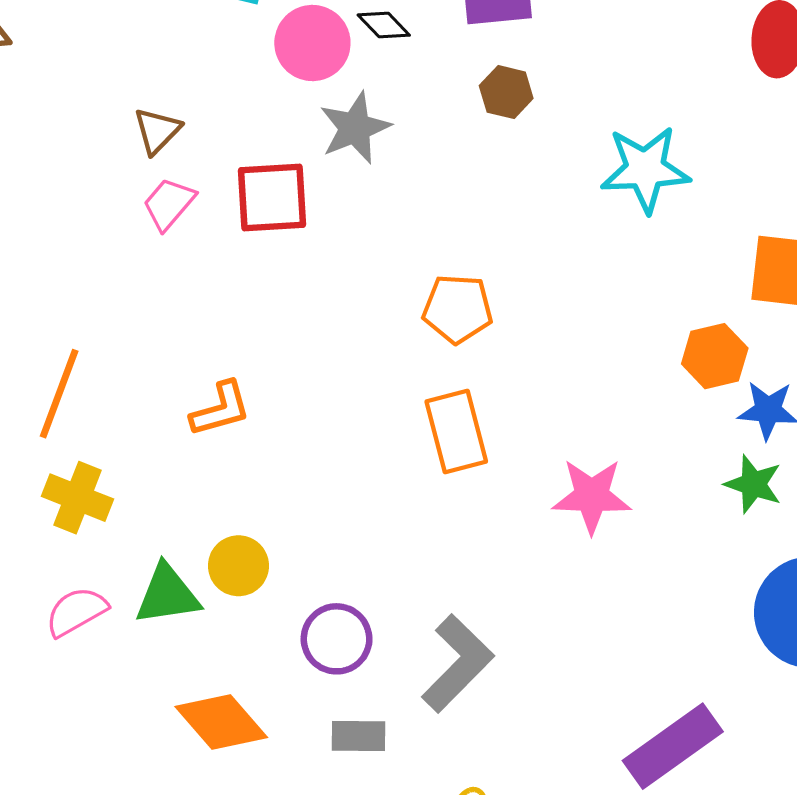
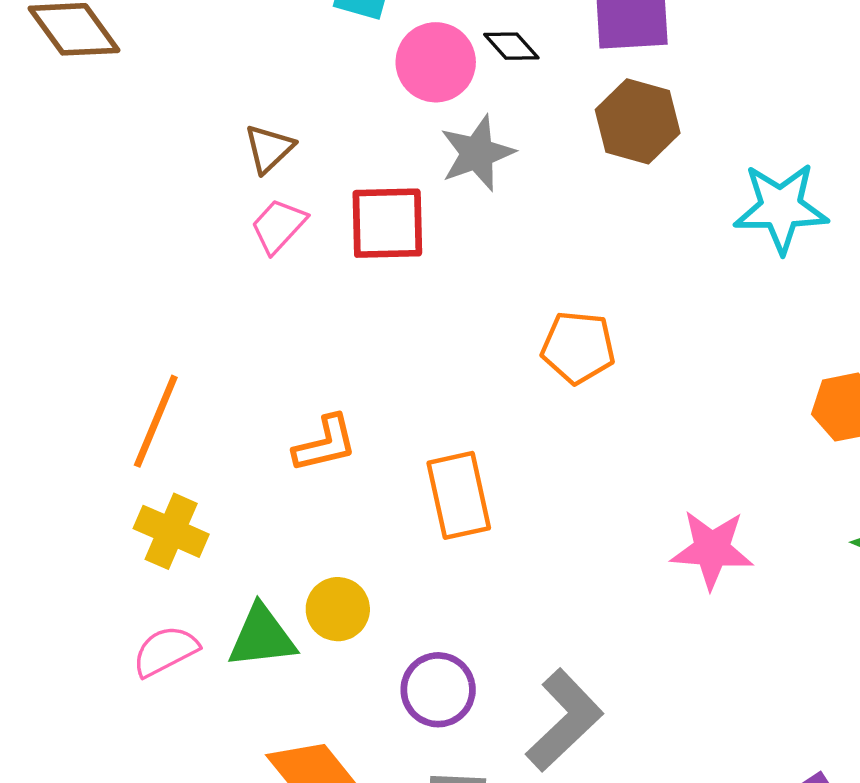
brown hexagon: (506, 92) -> (638, 121), size x1.5
orange rectangle: (456, 432) -> (459, 495), moved

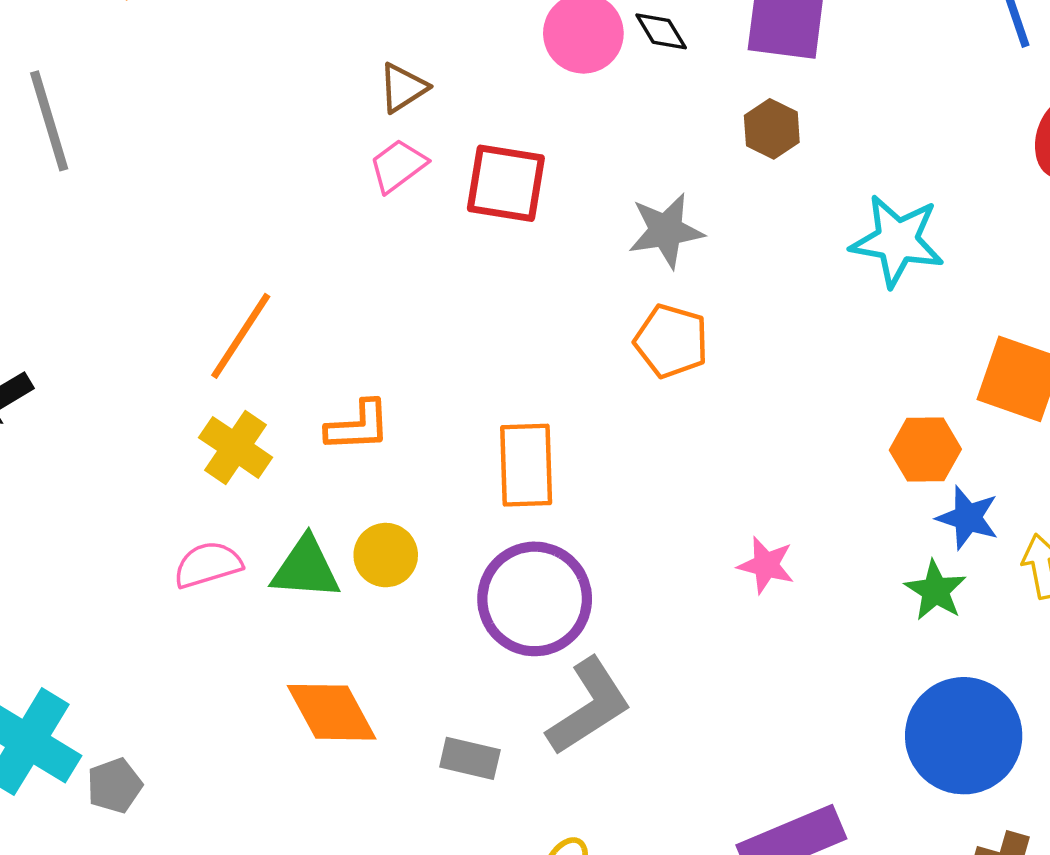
brown hexagon: (638, 121) -> (772, 129), size x0.7
gray star: (477, 153) -> (666, 231), moved
orange L-shape: (325, 444) -> (358, 426), moved
pink star: (712, 549) -> (766, 565), size x0.7
purple circle: (438, 690) -> (535, 599), moved, size x1.5

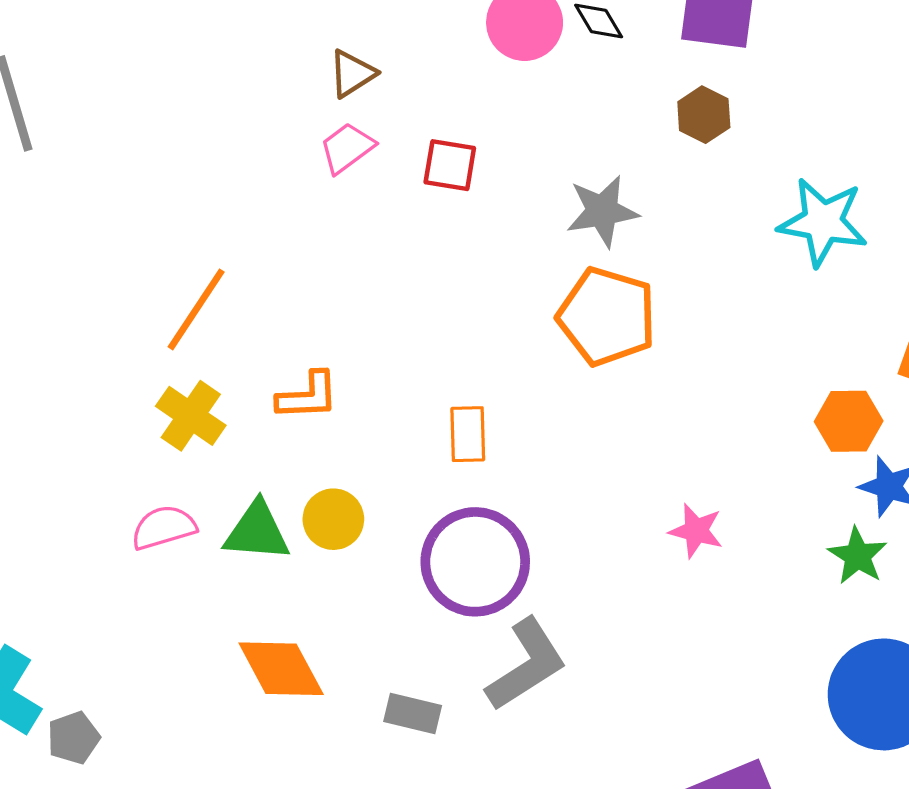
red square: (506, 183) -> (450, 165), size x0.7
orange pentagon: (671, 341) -> (607, 317), size x1.4
orange rectangle: (526, 465) -> (468, 434), size x0.7

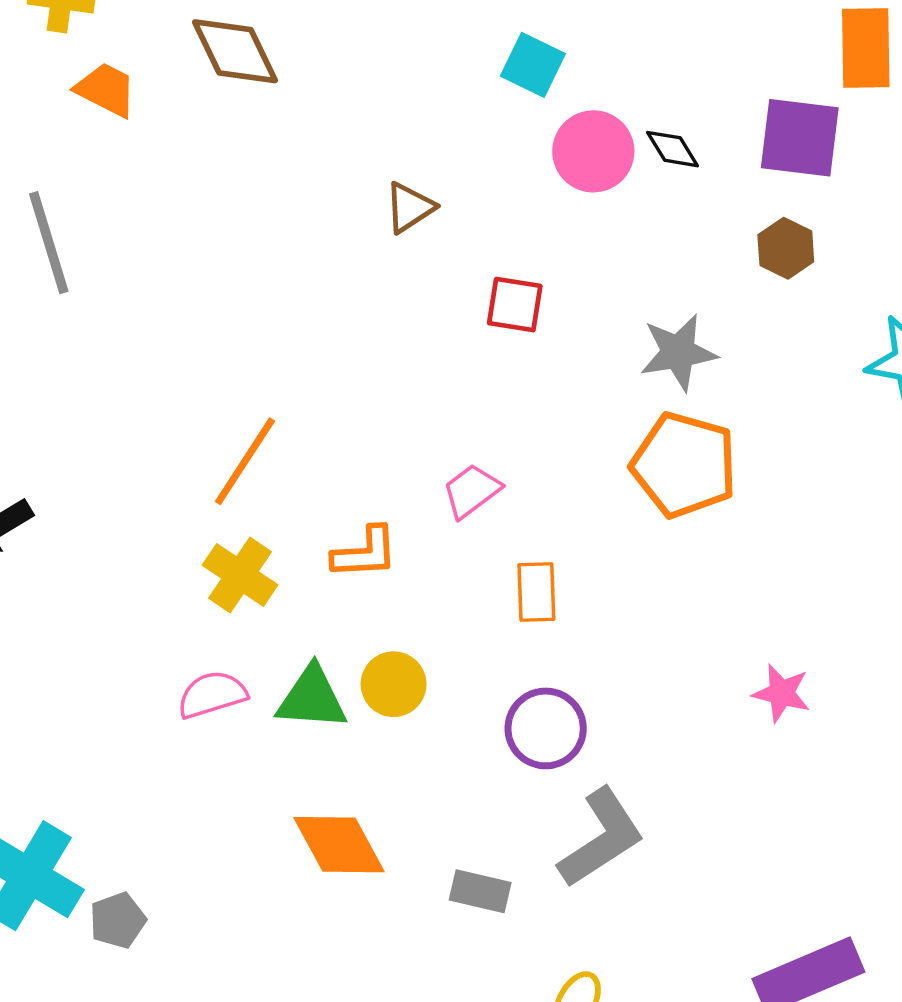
pink trapezoid: (347, 148) -> (472, 491), moved
purple circle: (475, 562) -> (546, 728), size x0.7

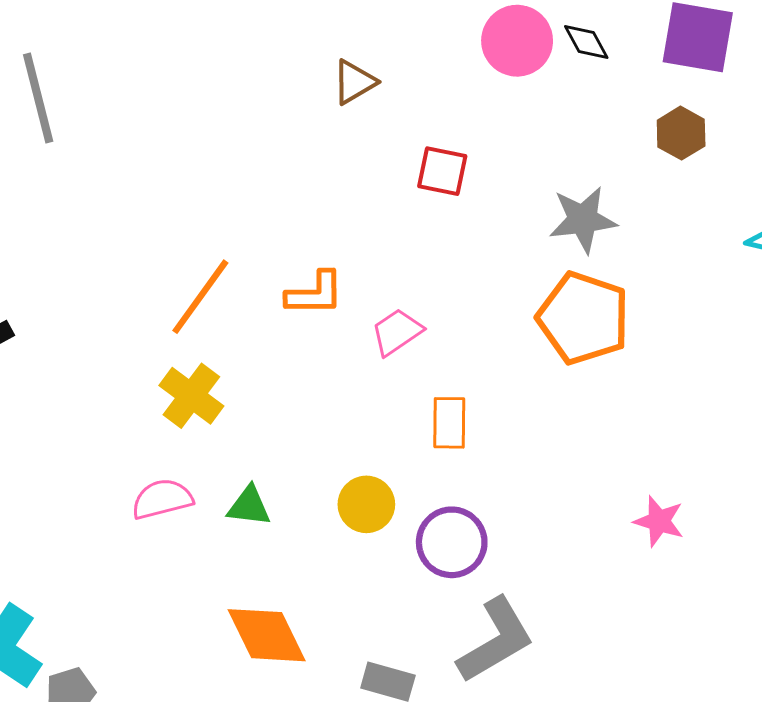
orange L-shape: (365, 553) -> (315, 294), moved
yellow circle: (394, 684) -> (366, 504), moved
green triangle: (312, 698) -> (249, 506), size x0.7

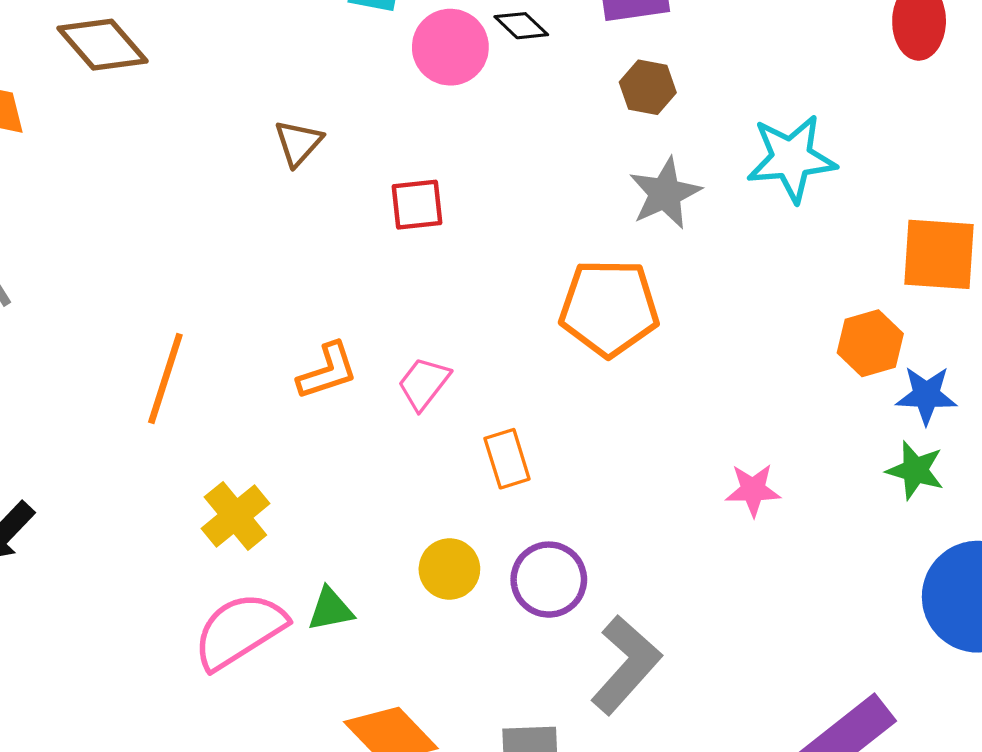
gray star: (583, 220) -> (665, 193), moved
orange line: (200, 297) -> (165, 379), moved
yellow cross: (191, 396) -> (235, 516), turned 32
pink semicircle: (162, 499) -> (240, 631), size x1.5

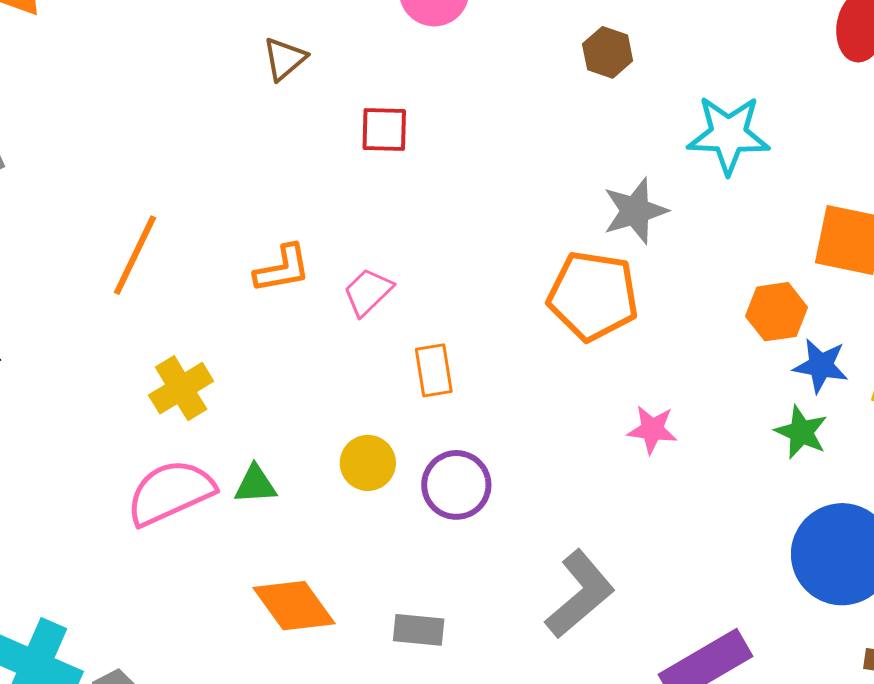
gray star: (665, 193) -> (635, 211), moved
orange pentagon: (609, 308) -> (593, 296), moved
gray L-shape: (626, 665) -> (580, 594), moved

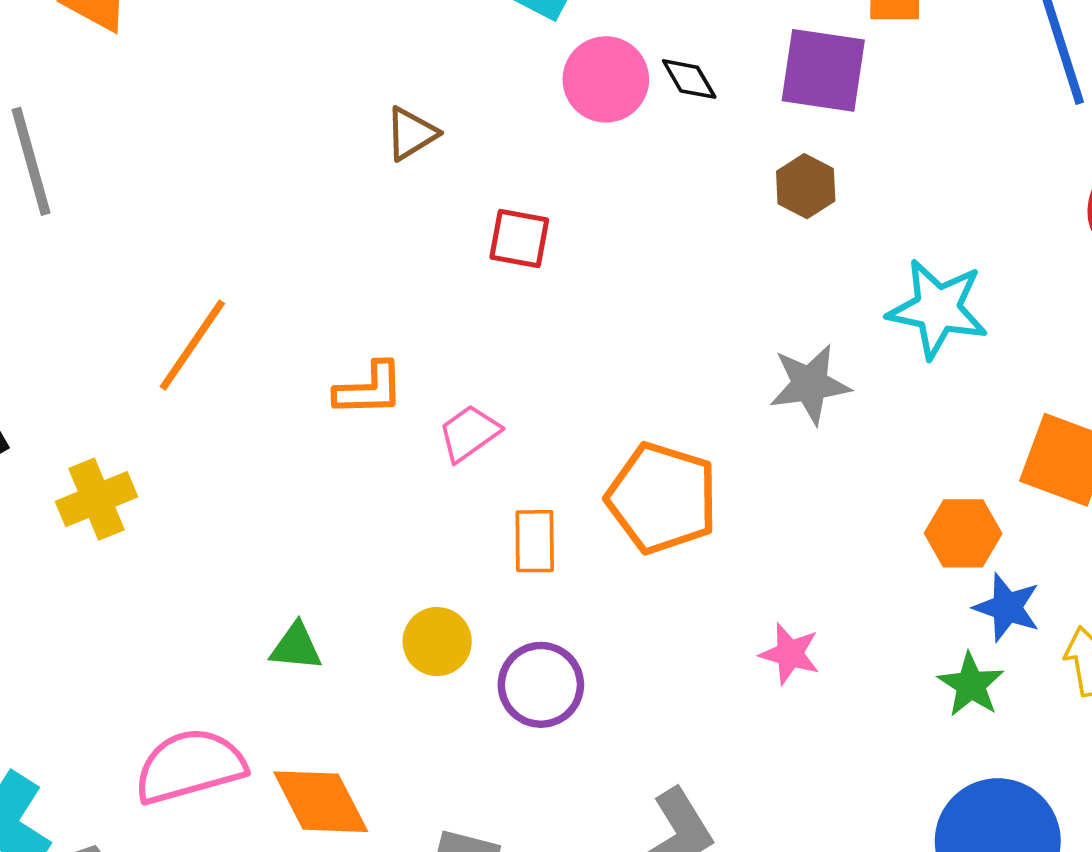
orange pentagon: (593, 296) -> (662, 498), moved
yellow cross: (181, 388) -> (97, 499), moved
pink semicircle: (170, 492) -> (190, 766), moved

